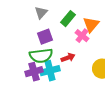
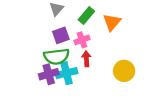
pink cross: (82, 36) -> (82, 40), moved, turned 32
red arrow: (68, 58) -> (86, 59), turned -72

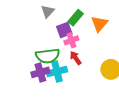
purple square: (61, 35) -> (64, 30), moved
red arrow: (86, 59) -> (76, 58), turned -32

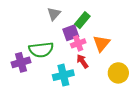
orange triangle: (99, 24) -> (101, 43), moved
green semicircle: (48, 56) -> (41, 50), moved
purple cross: (40, 72) -> (21, 62), moved

